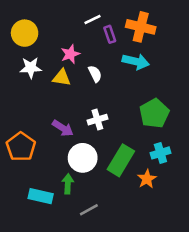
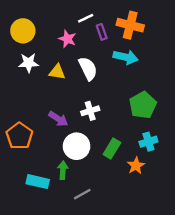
pink star: (70, 54) -> (67, 39), moved, turned -30
white semicircle: (95, 74) -> (88, 69), size x1.5
green rectangle: (121, 160) -> (112, 148), size x0.7

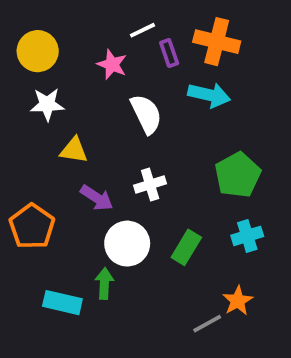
yellow triangle: (57, 72) -> (74, 150), moved
orange star: (136, 166) -> (238, 301), moved
gray line: (82, 194) -> (207, 324), moved

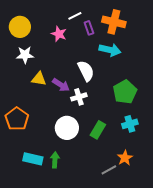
white semicircle: (146, 114) -> (86, 71), moved
purple arrow: (97, 198) -> (61, 85), moved
green arrow: (104, 284) -> (55, 160), moved

